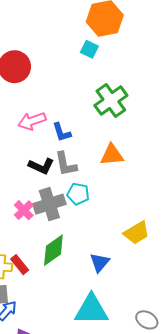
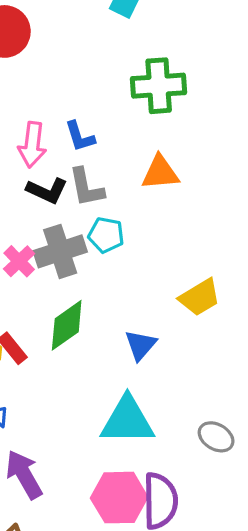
green cross: (111, 100) -> (159, 86), turned 32
pink arrow: (32, 121) -> (32, 145), moved, turned -64

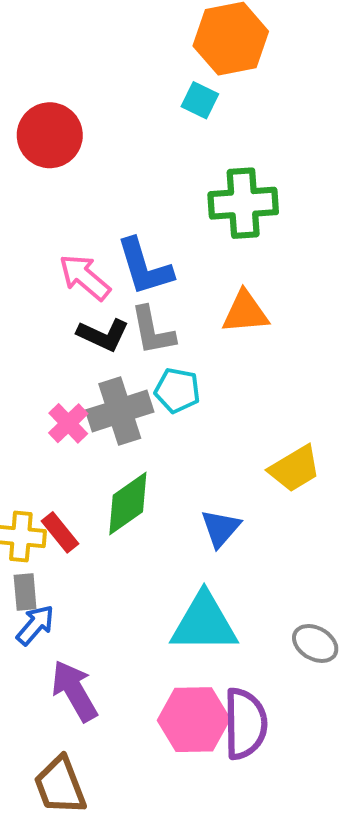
blue L-shape: (80, 137) -> (144, 267), size x1.5
pink arrow: (32, 145) -> (85, 277), turned 123

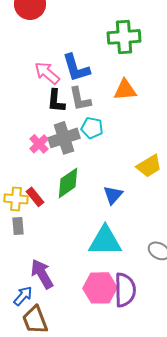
black L-shape: (103, 335) -> (56, 101), turned 70
blue arrow: (35, 625) -> (23, 296), moved

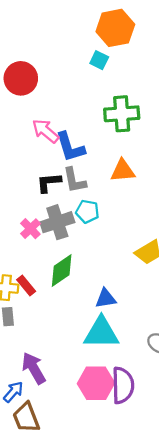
pink arrow: (47, 73) -> (46, 131), moved
black L-shape: (56, 101) -> (49, 182), turned 80
blue triangle: (113, 195) -> (106, 298), moved, turned 40

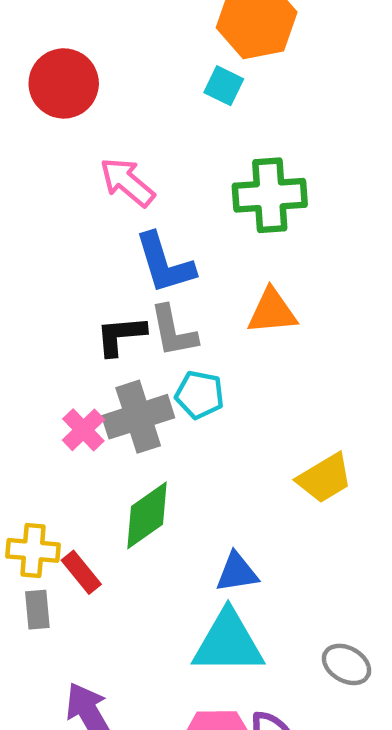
red circle: (21, 78) -> (64, 83), moved
pink arrow: (46, 131) -> (127, 182), moved
red rectangle: (26, 286) -> (81, 572), moved

